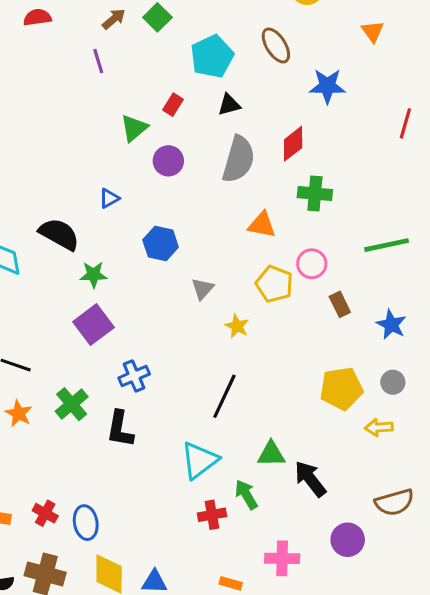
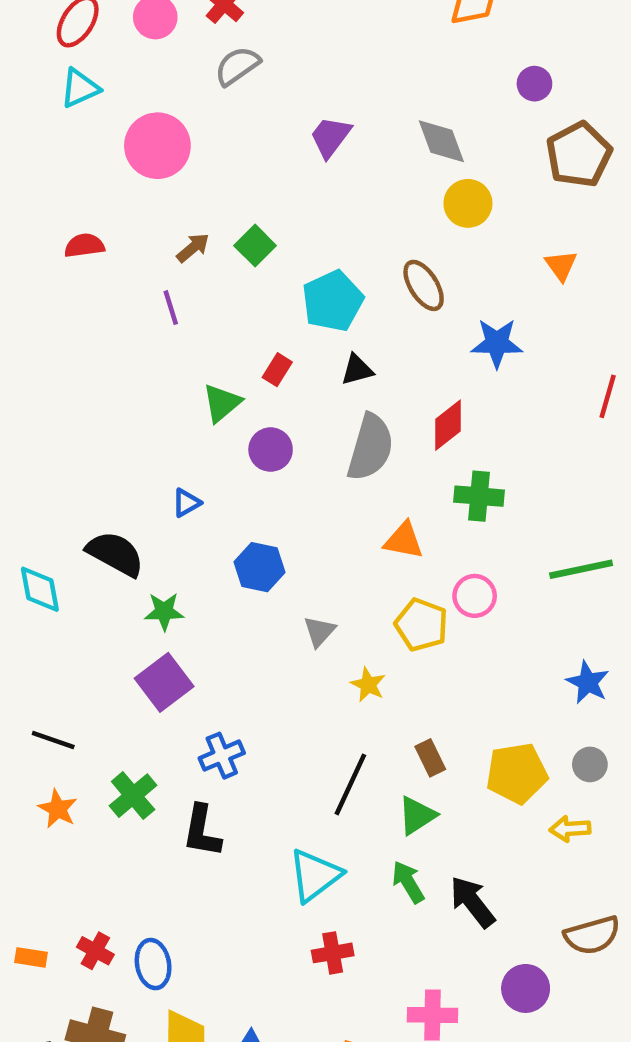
brown rectangle: (340, 304) -> (430, 758), moved
green triangle: (271, 454) -> (417, 815), moved, turned -32
green arrow: (246, 494) -> (408, 882), moved

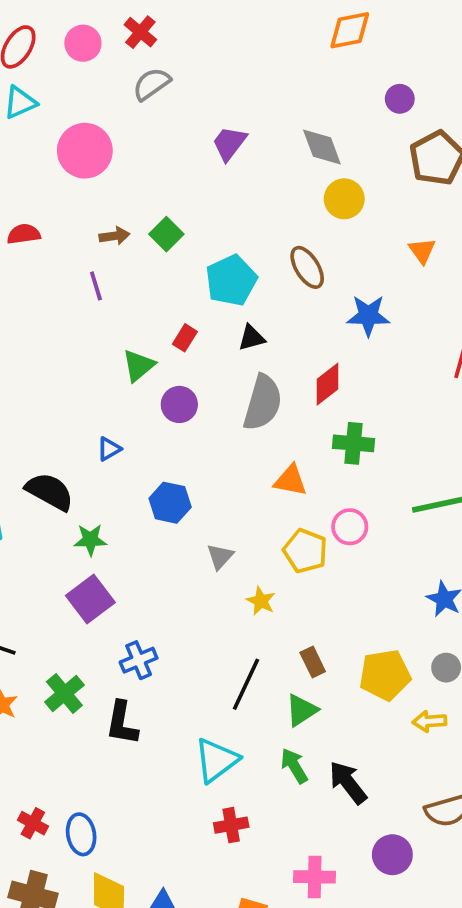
brown arrow: (193, 248) -> (114, 236), turned 32

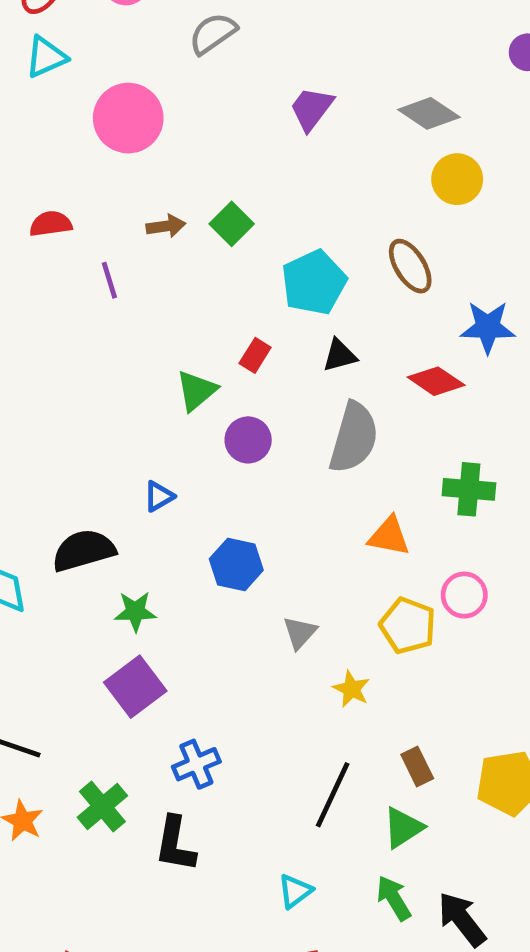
gray diamond: (322, 147) -> (429, 113), turned -36
purple line: (96, 286) -> (109, 280), moved
red diamond: (328, 384) -> (436, 381), moved, turned 72
black semicircle: (50, 492) -> (84, 550), turned -45
cyan triangle: (216, 760) -> (295, 891), size x0.6

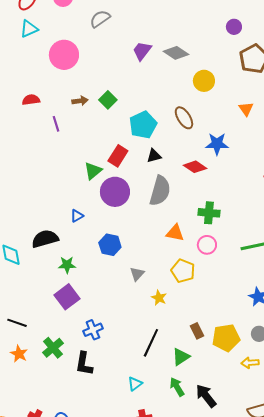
gray diamond: (429, 113) -> (176, 53), moved
red rectangle: (255, 355) -> (118, 156), size x1.5
purple circle: (248, 440) -> (115, 192), size x1.5
pink circle: (464, 595) -> (207, 245), moved
brown rectangle: (417, 767) -> (197, 331), moved

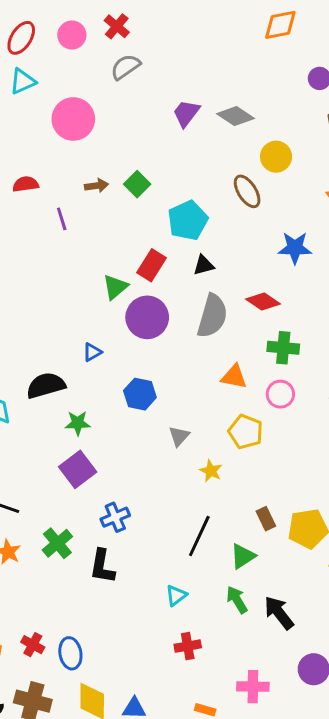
brown ellipse: (184, 118) -> (247, 191), moved
red diamond: (195, 167) -> (263, 301), moved

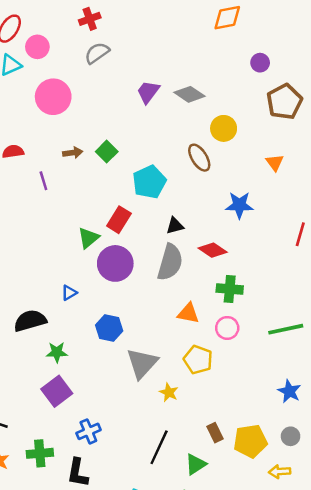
red cross: (117, 26) -> (90, 19), turned 30
pink circle: (72, 35) -> (37, 47), moved
black triangle: (204, 265) -> (175, 226), moved
gray triangle: (179, 436) -> (142, 363), size x1.8
green cross: (57, 543) -> (40, 453), turned 35

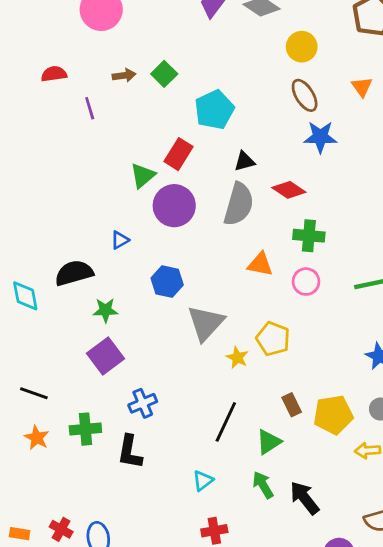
brown ellipse: (199, 158) -> (305, 95), moved
yellow pentagon: (198, 360) -> (273, 339), moved

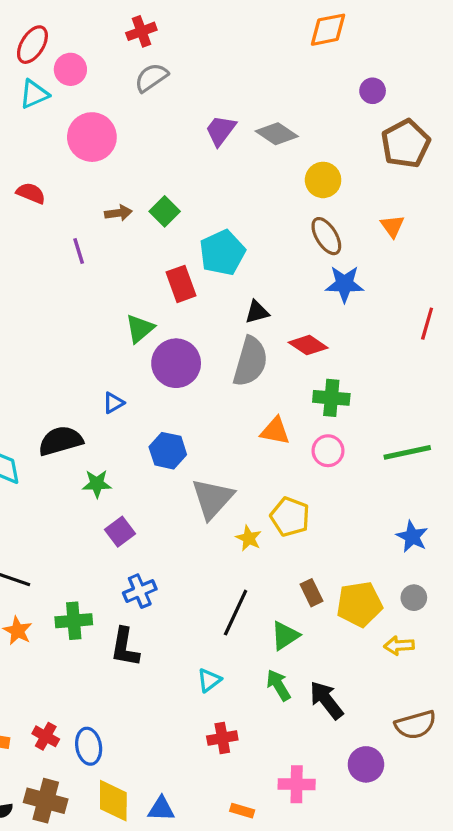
red semicircle: (54, 74) -> (31, 193), moved, turned 30
red rectangle: (179, 154) -> (181, 284), moved, turned -52
purple square: (105, 356) -> (120, 532), moved, size x0.7

